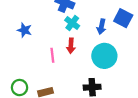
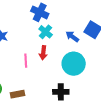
blue arrow: (101, 27) -> (72, 36), turned 112

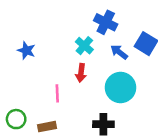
blue cross: (40, 12) -> (106, 22), moved
pink line: (26, 61) -> (57, 93), moved

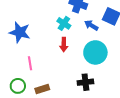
blue star: (26, 51) -> (20, 32), size x1.5
pink line: (57, 93) -> (30, 63), moved

